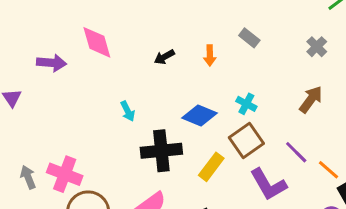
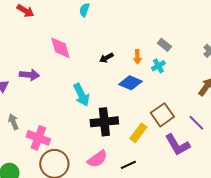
purple arrow: (51, 63) -> (29, 75), moved
cyan cross: (246, 104) -> (158, 66), moved, turned 32
cyan arrow: (128, 111) -> (81, 95), size x1.6
blue diamond: (199, 116) -> (130, 83), moved
gray arrow: (28, 177) -> (13, 122), moved

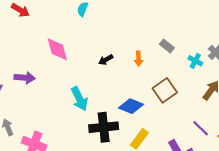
cyan cross: (158, 66) -> (195, 61), moved, turned -32
blue diamond: (130, 83) -> (131, 106), moved
brown square: (162, 115) -> (165, 90), moved

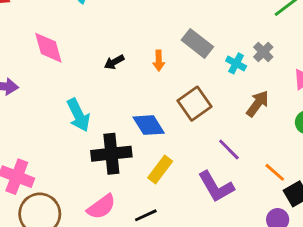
gray rectangle: (167, 46) -> (197, 43), size x1.5
blue diamond: (131, 106) -> (149, 125), turned 35
purple line: (201, 128) -> (229, 149), moved

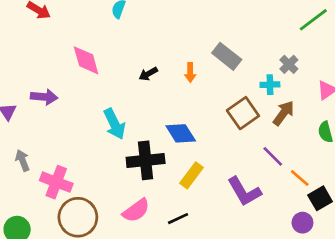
cyan cross: (236, 63) -> (270, 85), moved, turned -30
brown square: (195, 104) -> (243, 113), moved
purple line: (229, 149) -> (273, 156), moved

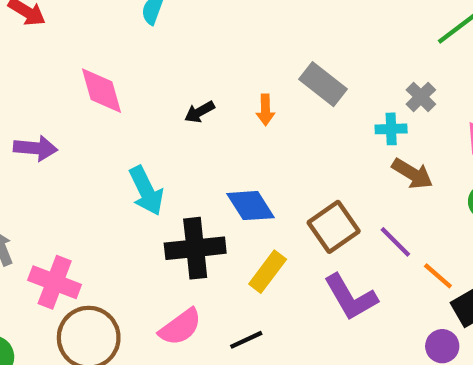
brown square: (243, 113) -> (334, 227), moved
brown arrow: (284, 113) -> (412, 174), turned 85

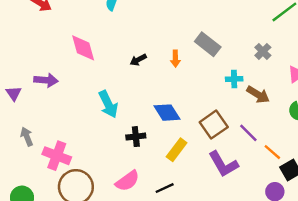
cyan cross: (391, 129) -> (234, 79), moved
black cross: (195, 248) -> (136, 137), size x0.6

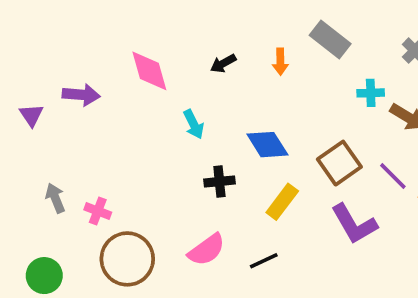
pink diamond: (83, 48) -> (149, 71), moved
cyan arrow: (108, 104) -> (194, 124), moved, size x0.7
gray arrow: (27, 137) -> (55, 198), moved
pink cross: (57, 156) -> (98, 211), size x0.6

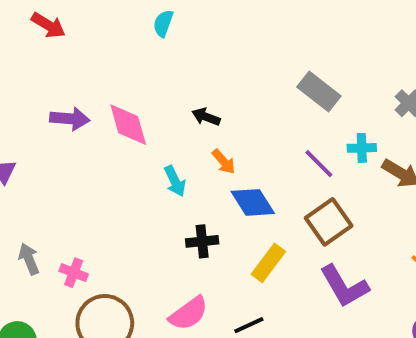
orange arrow: (280, 62) -> (224, 162), moved, turned -40
black arrow: (223, 63) -> (206, 117), turned 50
purple arrow: (81, 95) -> (70, 119), moved
purple line: (393, 176) -> (319, 164), moved

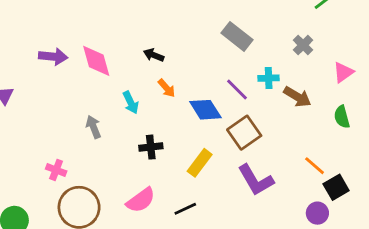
blue diamond: (253, 202) -> (205, 110), moved
gray arrow: (29, 259) -> (93, 127), moved

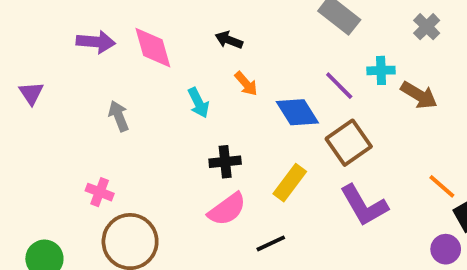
gray arrow: (93, 127) -> (119, 116), moved
pink semicircle: (141, 200) -> (227, 209), moved

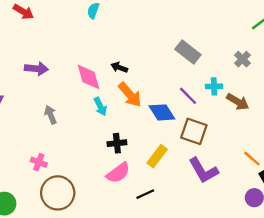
pink diamond: (153, 48) -> (88, 77), moved
orange arrow: (246, 84) -> (130, 95), size x1.6
brown square: (349, 143) -> (194, 131), turned -36

